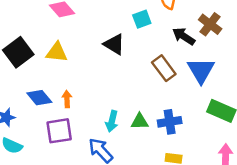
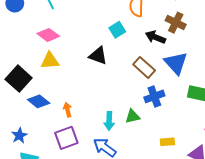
yellow triangle: (57, 52) -> (50, 61), moved
blue diamond: (39, 98) -> (39, 101), moved
blue cross: (170, 122) -> (154, 96), moved

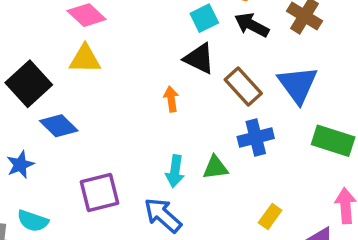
black arrow: (155, 37) -> (252, 25), moved
black triangle: (98, 56) -> (199, 59), moved
orange arrow: (68, 110) -> (171, 99), moved
blue star: (19, 136) -> (20, 165), moved
yellow rectangle: (167, 142) -> (270, 217), turned -56

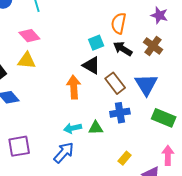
orange arrow: (171, 99) -> (74, 87), size x1.6
cyan arrow: (175, 171) -> (73, 128), turned 66
purple square: (99, 193) -> (19, 146), moved
blue arrow: (163, 215) -> (64, 153), turned 85

